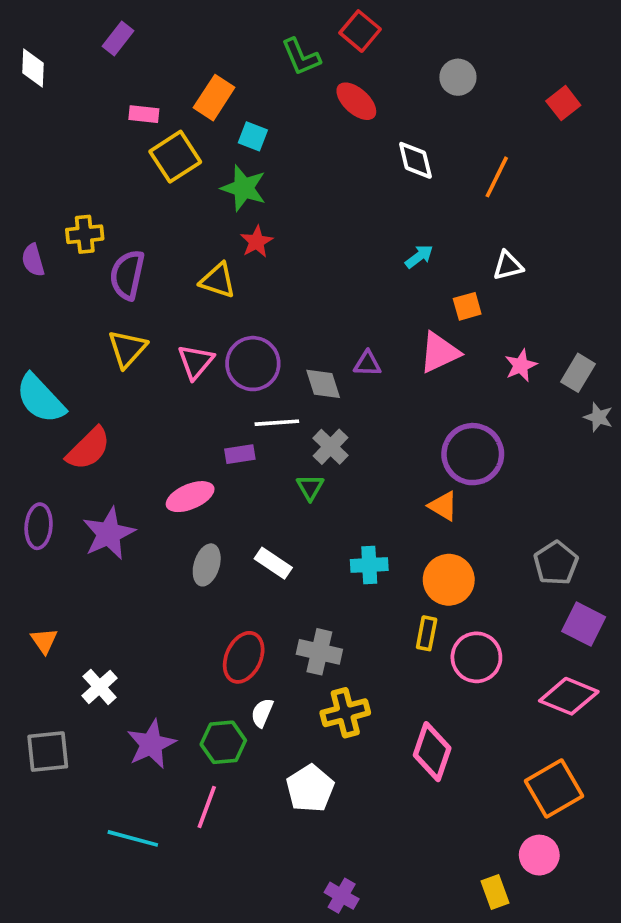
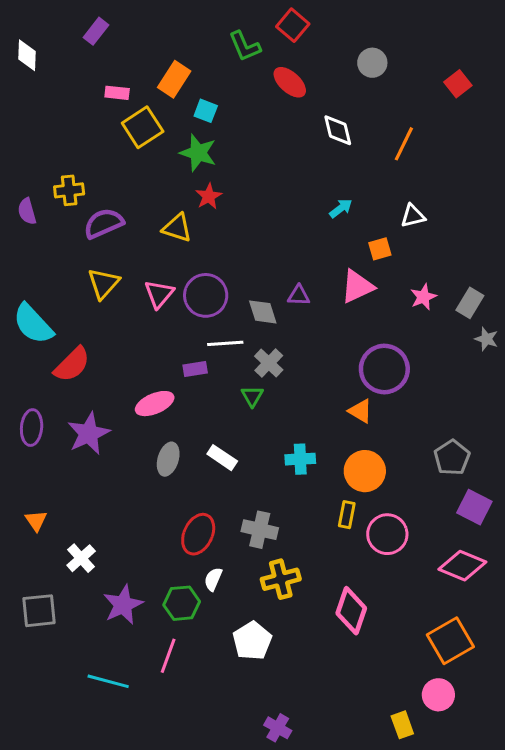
purple semicircle: (127, 275) -> (104, 223), turned 54

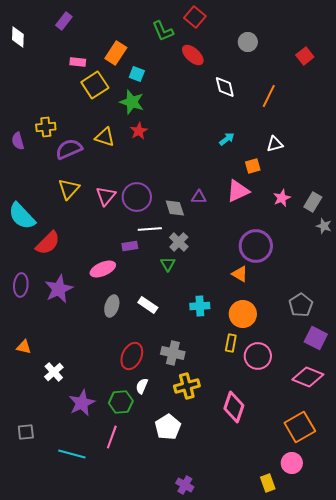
yellow triangle: (177, 228) -> (105, 137), moved
orange triangle: (36, 521) -> (24, 347), turned -42
gray square: (39, 611) -> (26, 432), moved, size x0.7

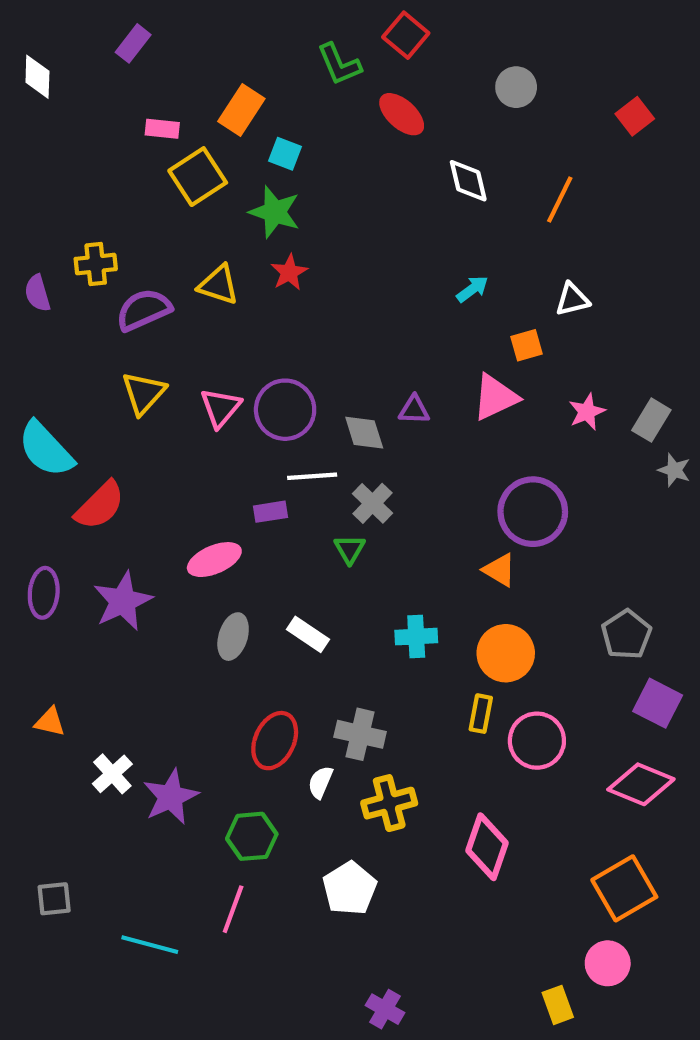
white semicircle: (142, 386) -> (320, 782), moved
purple star: (82, 403) -> (171, 797), moved

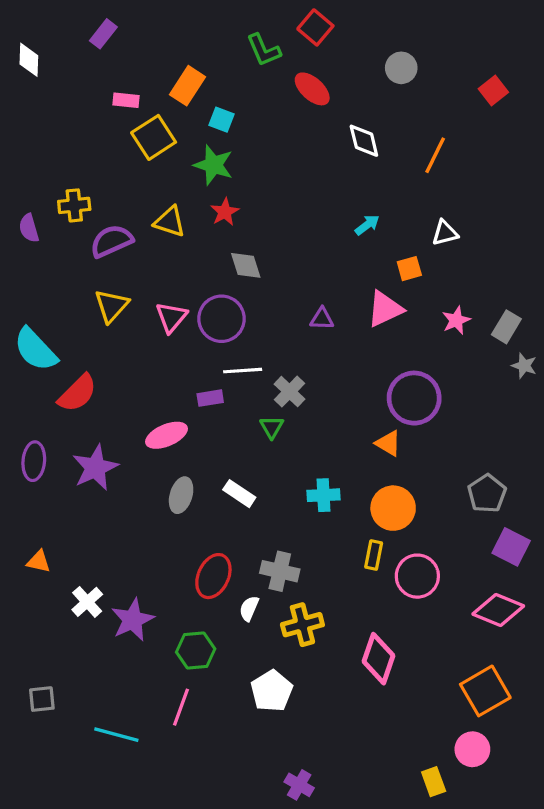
gray diamond: (364, 433) -> (246, 265), moved

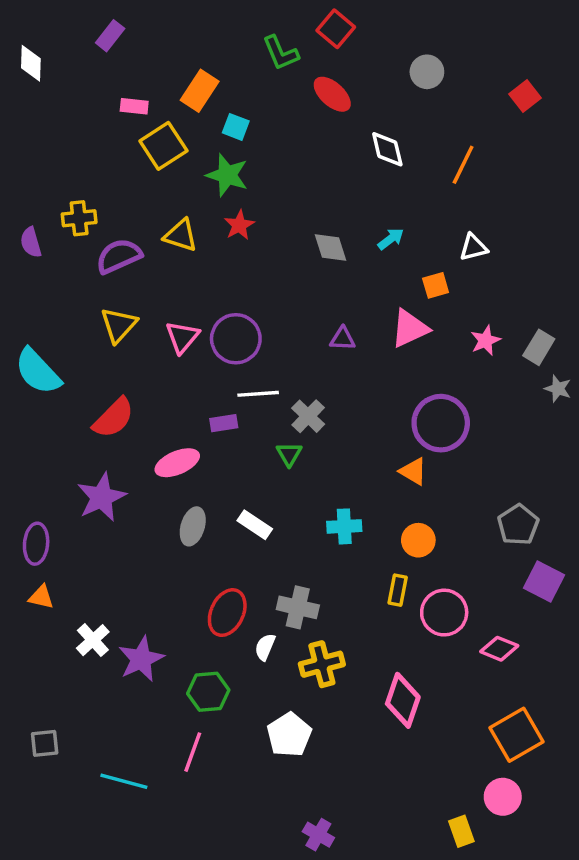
gray diamond: (246, 265) -> (331, 247), moved
red semicircle: (77, 393) -> (114, 418), moved
purple ellipse: (34, 461) -> (36, 544), moved
orange circle: (393, 508) -> (418, 540), size x0.7
pink diamond: (498, 610) -> (499, 649), moved, size x0.7

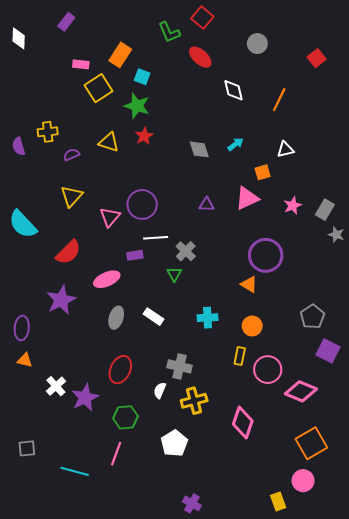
purple semicircle: (119, 256) -> (72, 155), size x0.6
pink triangle: (182, 337) -> (110, 217), moved
red ellipse: (227, 613) -> (120, 370), moved
pink diamond: (499, 649) -> (301, 391), size x1.4

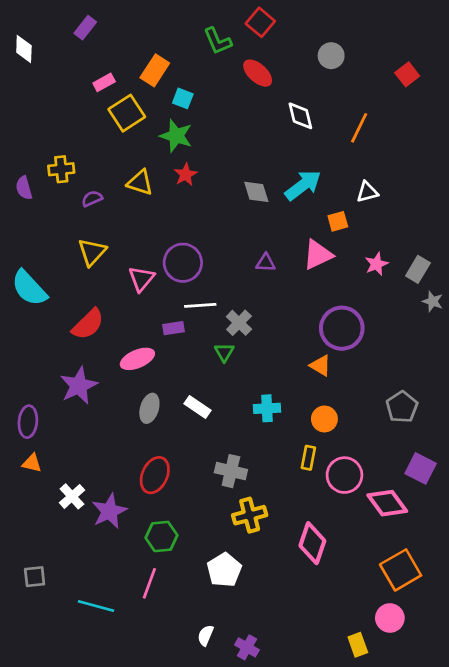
pink rectangle: (81, 64) -> (104, 82), turned -35
cyan arrow: (236, 144) -> (303, 185), size x1.8
purple square: (328, 351) -> (421, 468), moved
white semicircle: (160, 390) -> (206, 635), moved
pink diamond: (301, 391) -> (387, 503), turned 32

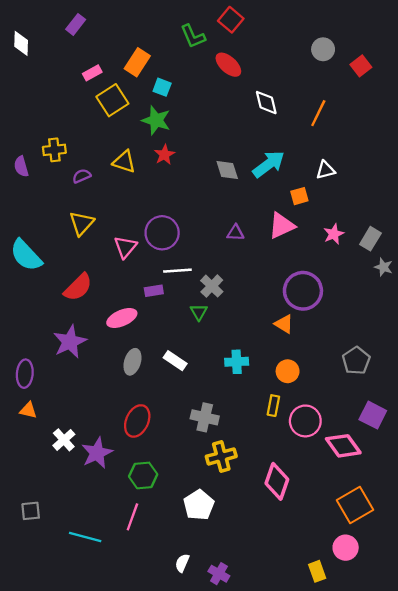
gray circle: (331, 56) -> (323, 49), moved

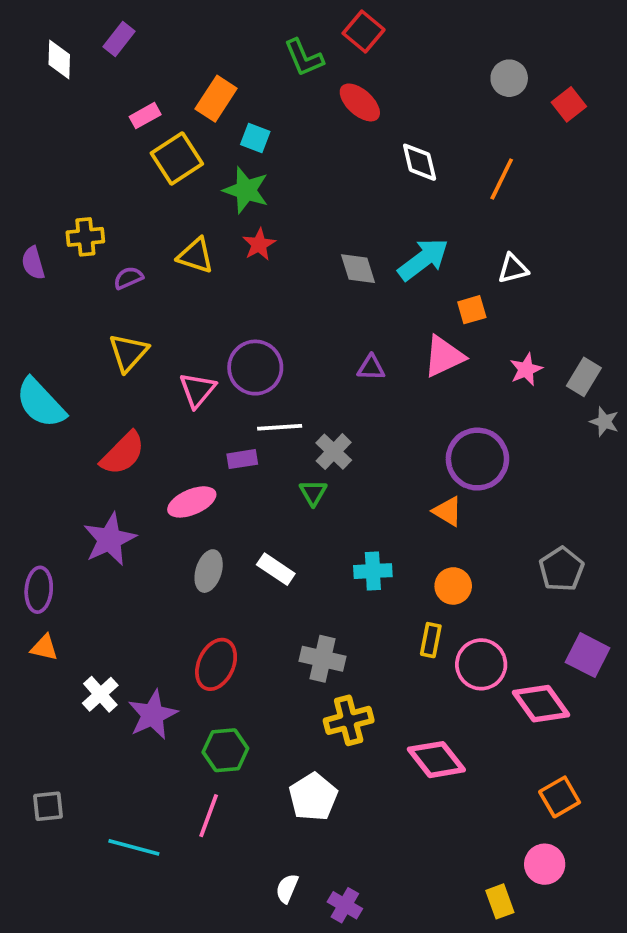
white diamond: (21, 43) -> (59, 60), moved
pink diamond: (277, 481) -> (436, 760), turned -57
orange square: (355, 505) -> (560, 797), size x0.7

